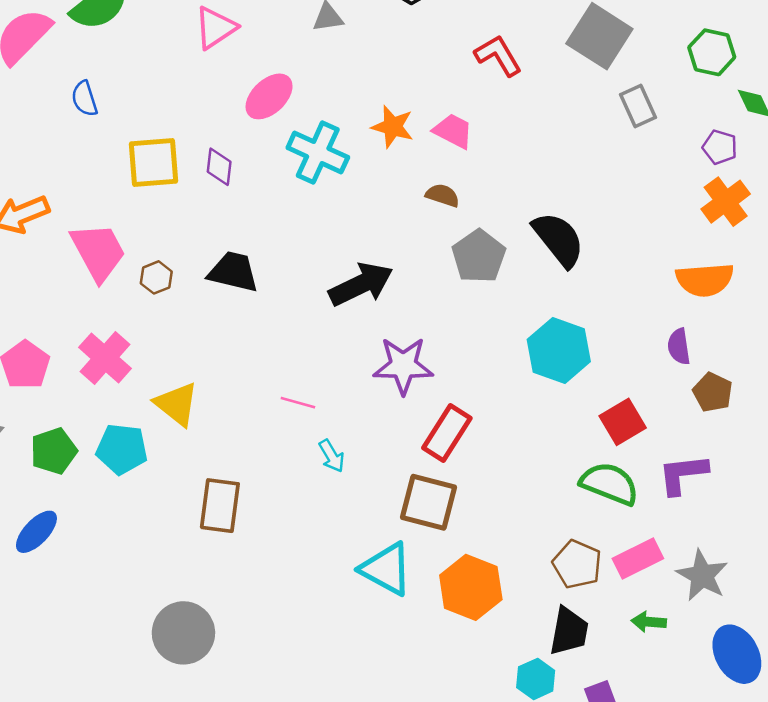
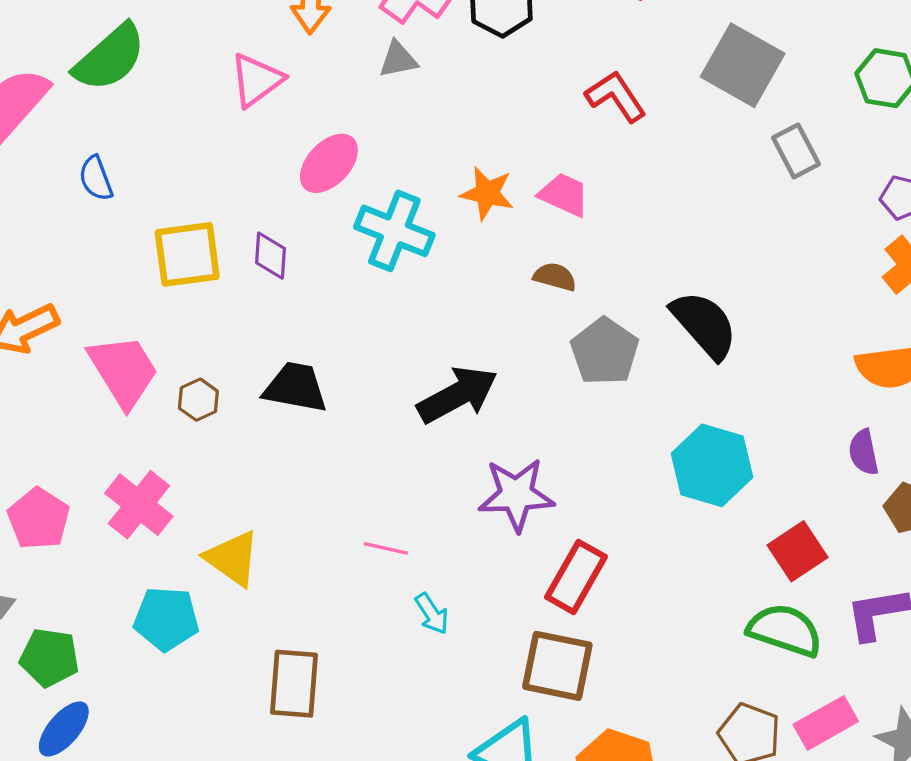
green pentagon: (54, 451) -> (49, 658), moved, turned 30

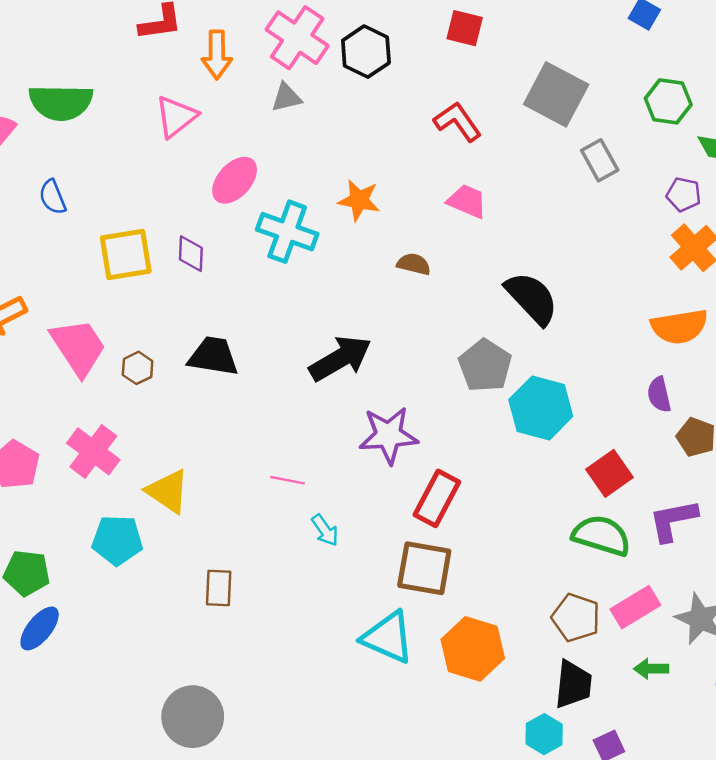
green semicircle: (110, 58) -> (61, 102), turned 44
pink trapezoid: (564, 195) -> (467, 201), moved
gray pentagon: (605, 351) -> (485, 366), moved
brown rectangle: (294, 684) -> (219, 588), size x0.7

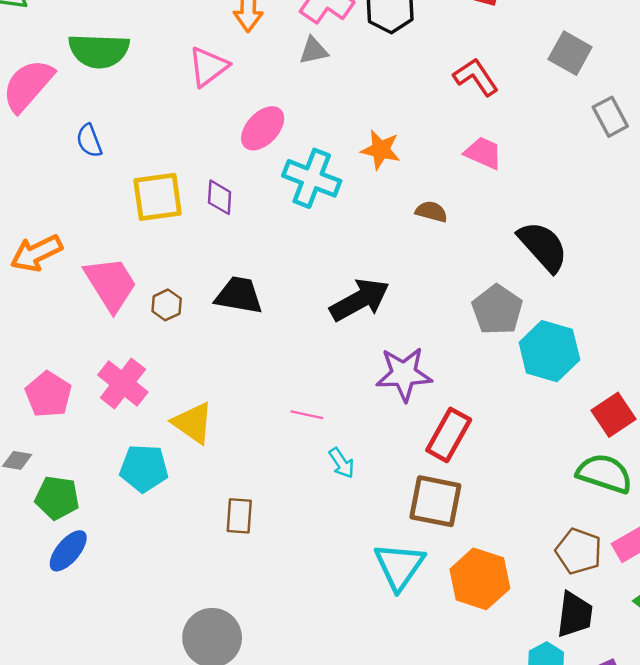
gray square: (556, 94) -> (570, 53), size x0.7
cyan triangle: (388, 637) -> (399, 566), turned 40

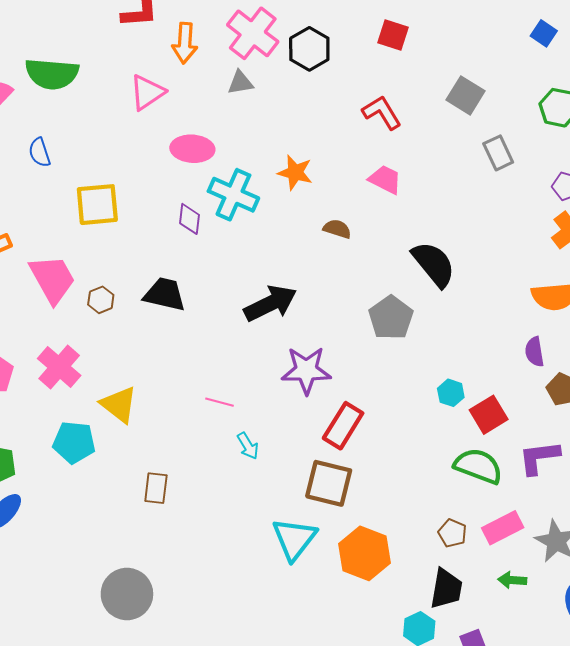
pink ellipse: (263, 128) -> (192, 149), turned 48
purple diamond: (220, 197) -> (190, 219), moved
cyan hexagon: (549, 351) -> (451, 393), moved, size x0.5
brown pentagon: (579, 551) -> (452, 533), size x0.7

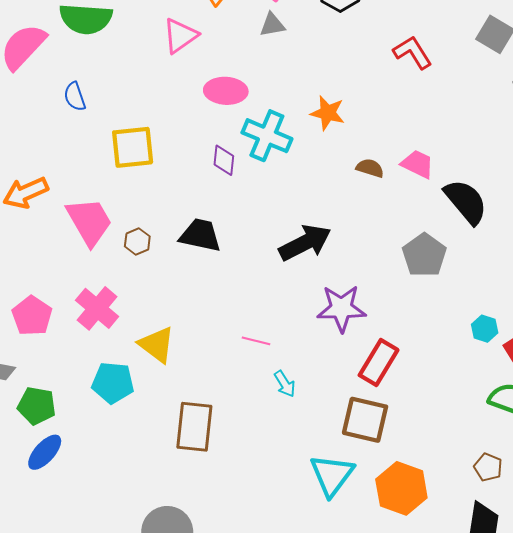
pink trapezoid: (385, 179) -> (418, 164), moved
brown rectangle: (156, 488) -> (194, 427), size x1.6

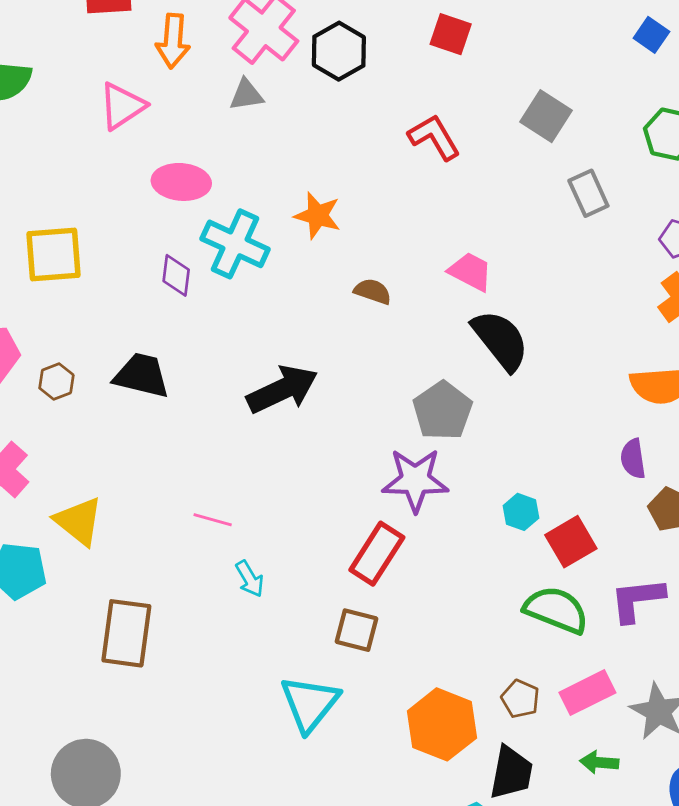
pink trapezoid: (418, 164) -> (470, 271), moved
purple star: (341, 308) -> (415, 480), moved
brown square: (365, 420) -> (357, 630), size x0.7
orange hexagon: (401, 488) -> (442, 724), moved

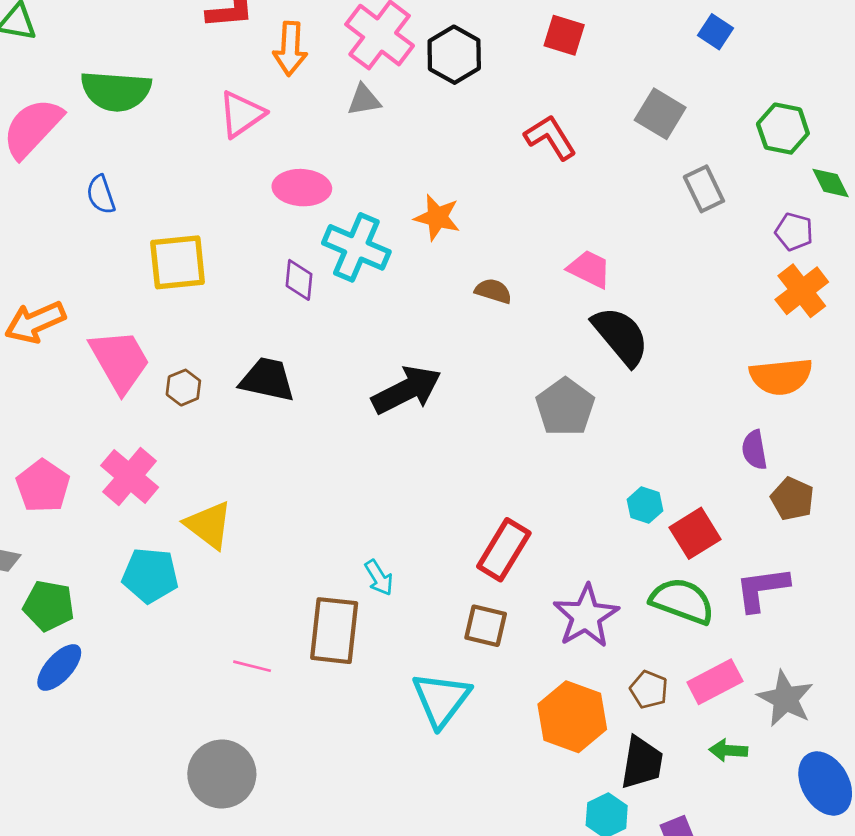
blue square: (651, 35) -> (716, 32), moved
purple star: (415, 480) -> (586, 616), moved, turned -30
pink line: (213, 520) -> (252, 666), moved
brown rectangle: (126, 633) -> (334, 631), moved

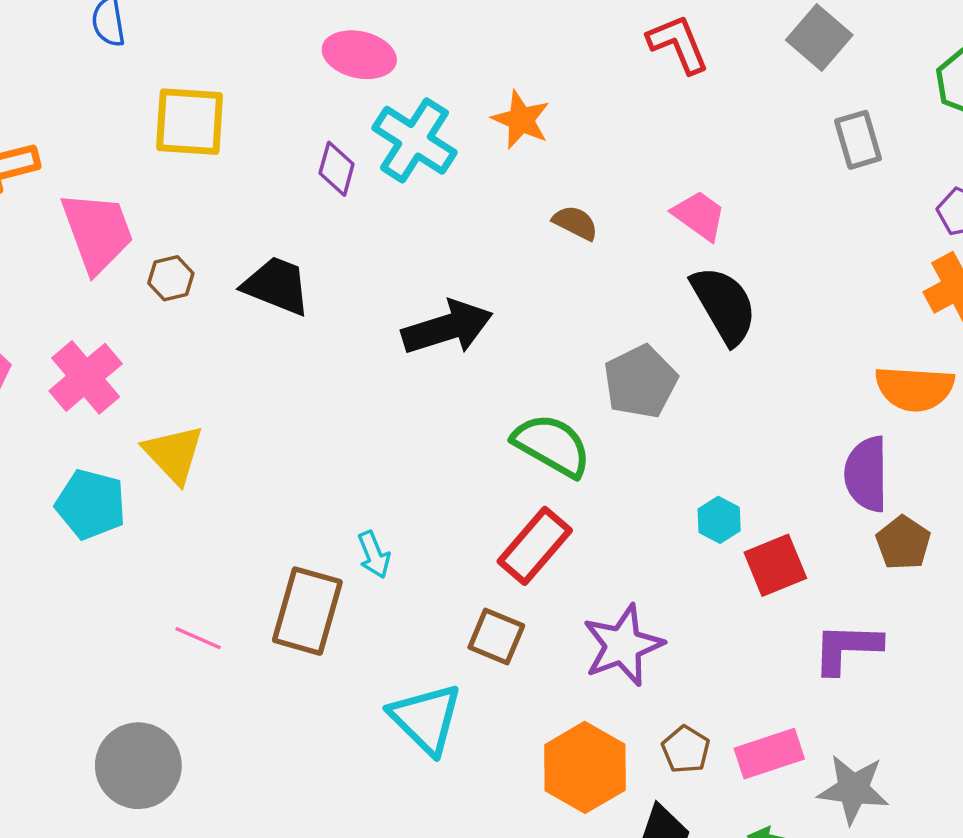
purple semicircle: (754, 450) -> (866, 474), size x1.5
green semicircle: (682, 601) -> (552, 445), moved
cyan triangle: (441, 699) -> (426, 719), turned -32
gray star: (785, 699) -> (853, 789), turned -30

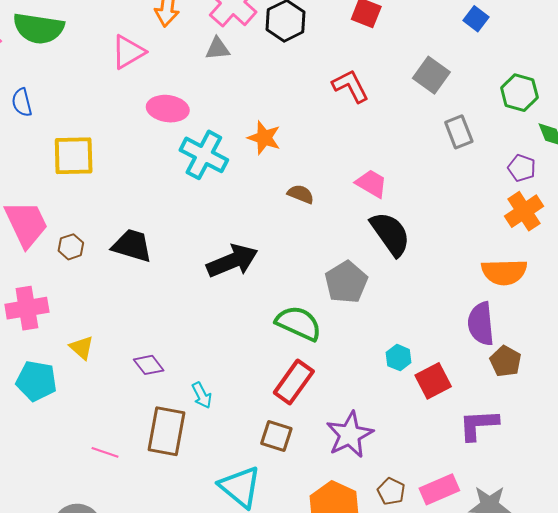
purple diamond: (337, 169) -> (149, 365), moved, turned -48
pink cross: (86, 377) -> (27, 308), turned 36
yellow triangle: (174, 454) -> (82, 348), size x0.7

